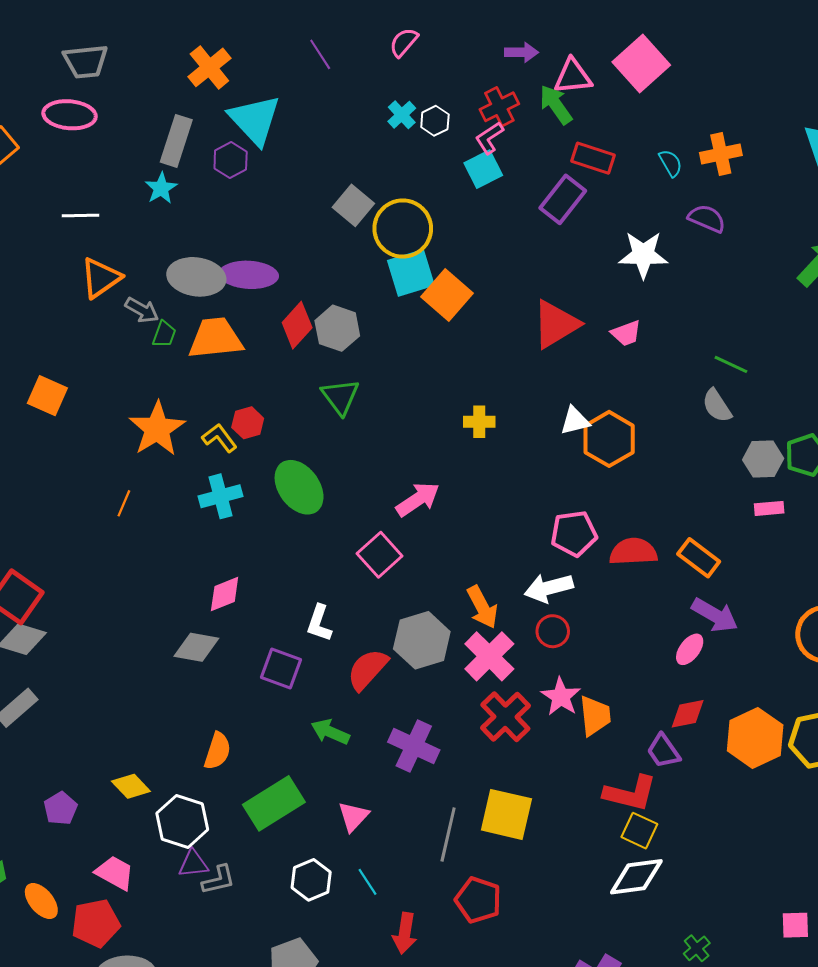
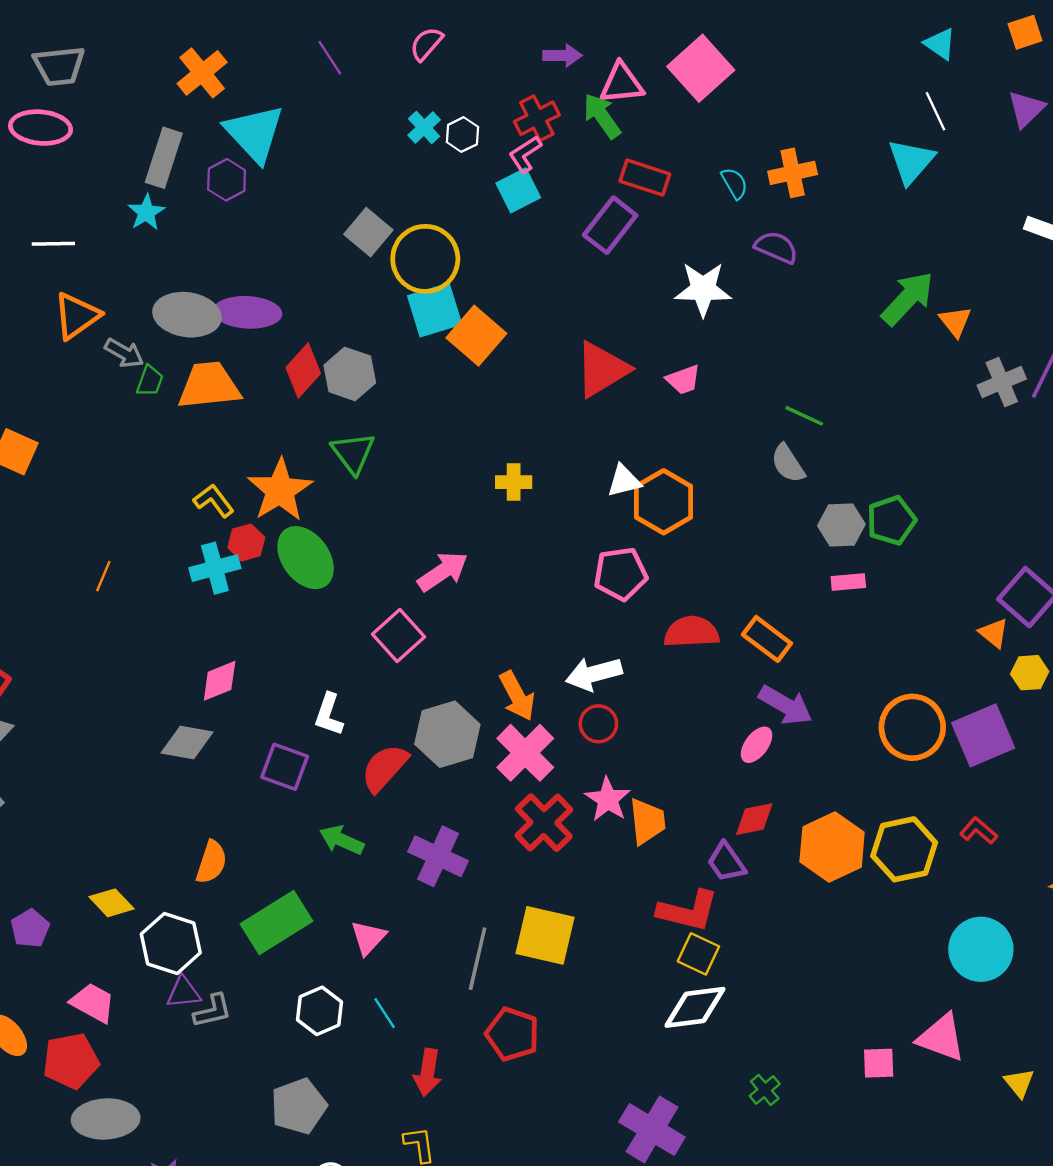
red hexagon: (248, 423) -> (246, 542), moved
orange star: (157, 429) -> (280, 490), moved
pink pentagon: (574, 534) -> (621, 574), moved

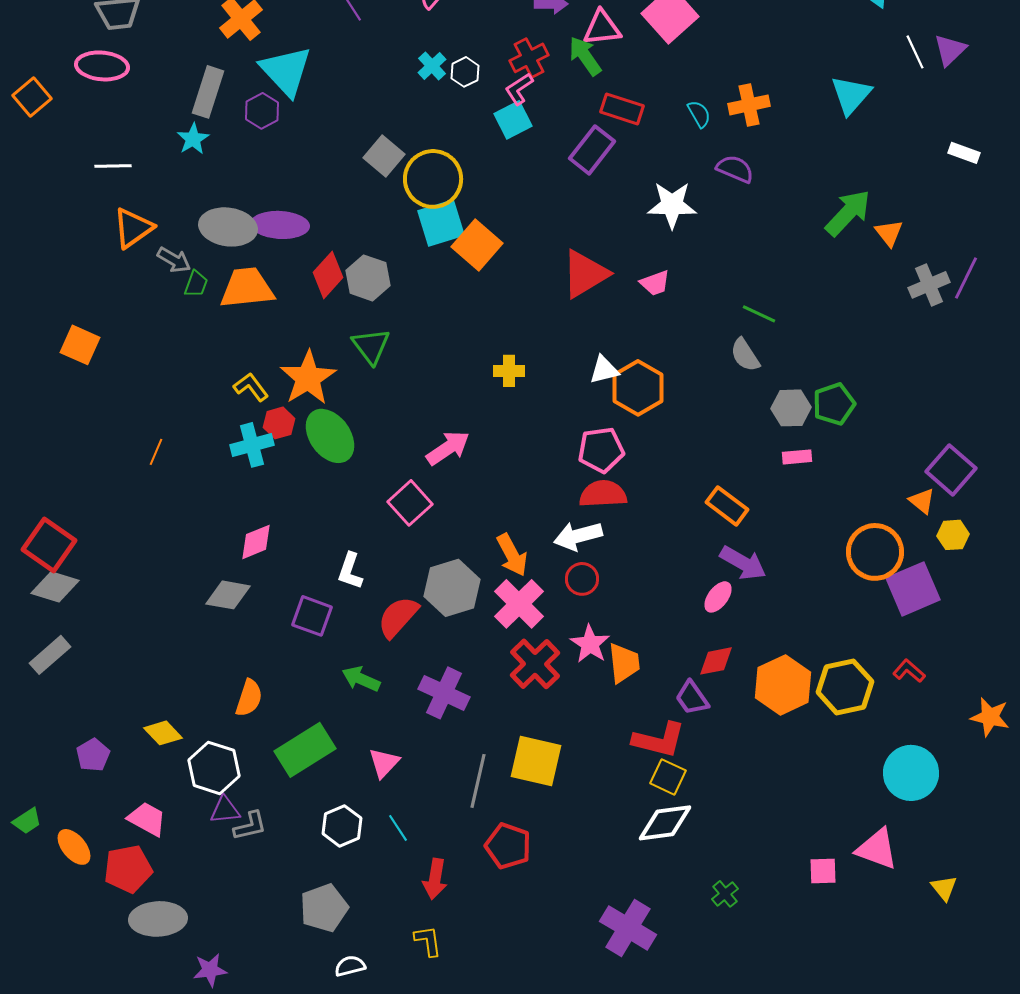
white line: (936, 111) -> (915, 52), moved
red semicircle: (691, 632) -> (603, 494), moved
orange circle: (912, 727) -> (875, 552), moved

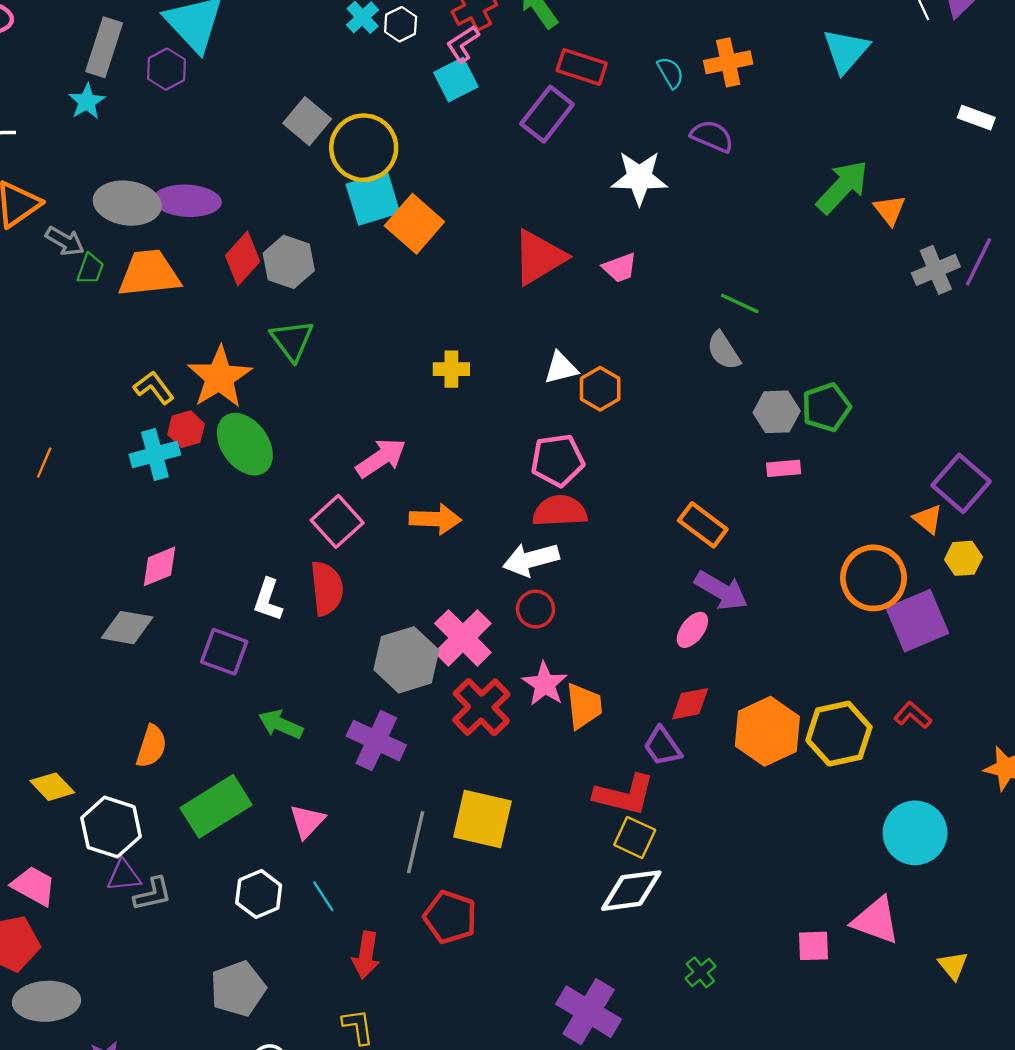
orange hexagon: (638, 388) -> (600, 389), size x0.7
orange arrow: (512, 555) -> (435, 519), moved, turned -60
gray hexagon: (452, 588) -> (406, 660), moved
red semicircle: (398, 617) -> (327, 588), moved, turned 132

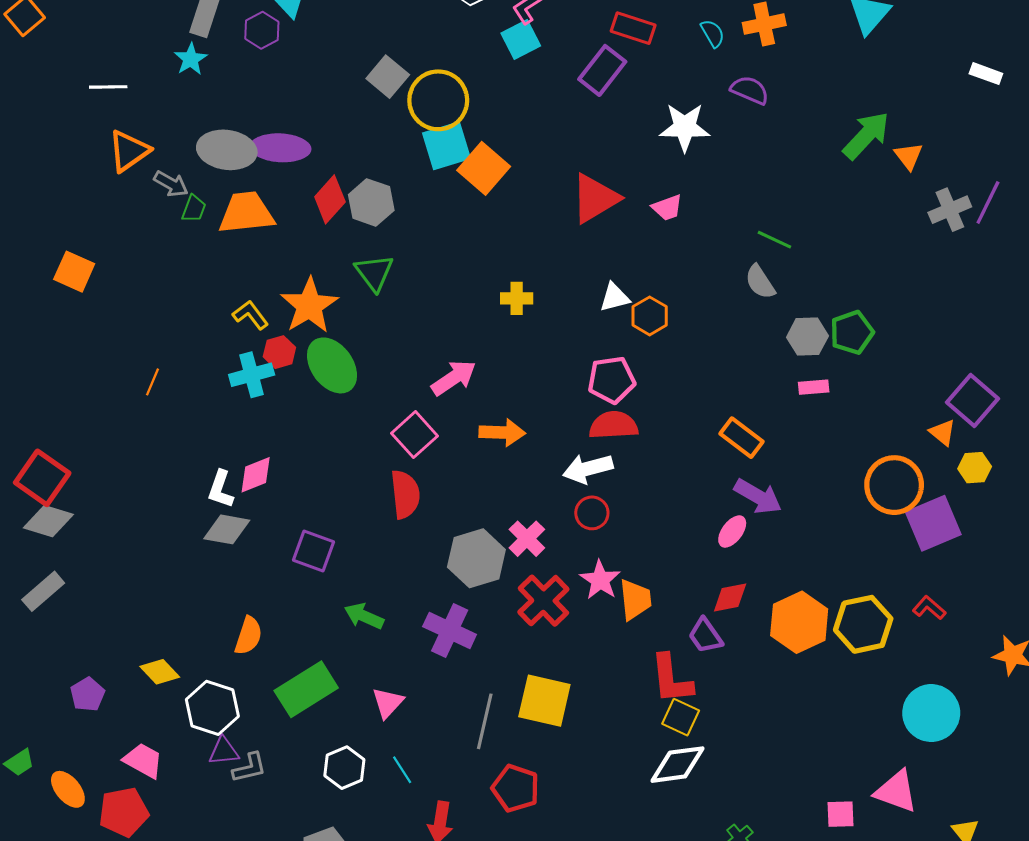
white L-shape: (268, 600) -> (221, 489), moved
pink cross: (463, 638) -> (527, 539), size x0.7
red L-shape: (624, 795) -> (671, 679), turned 70

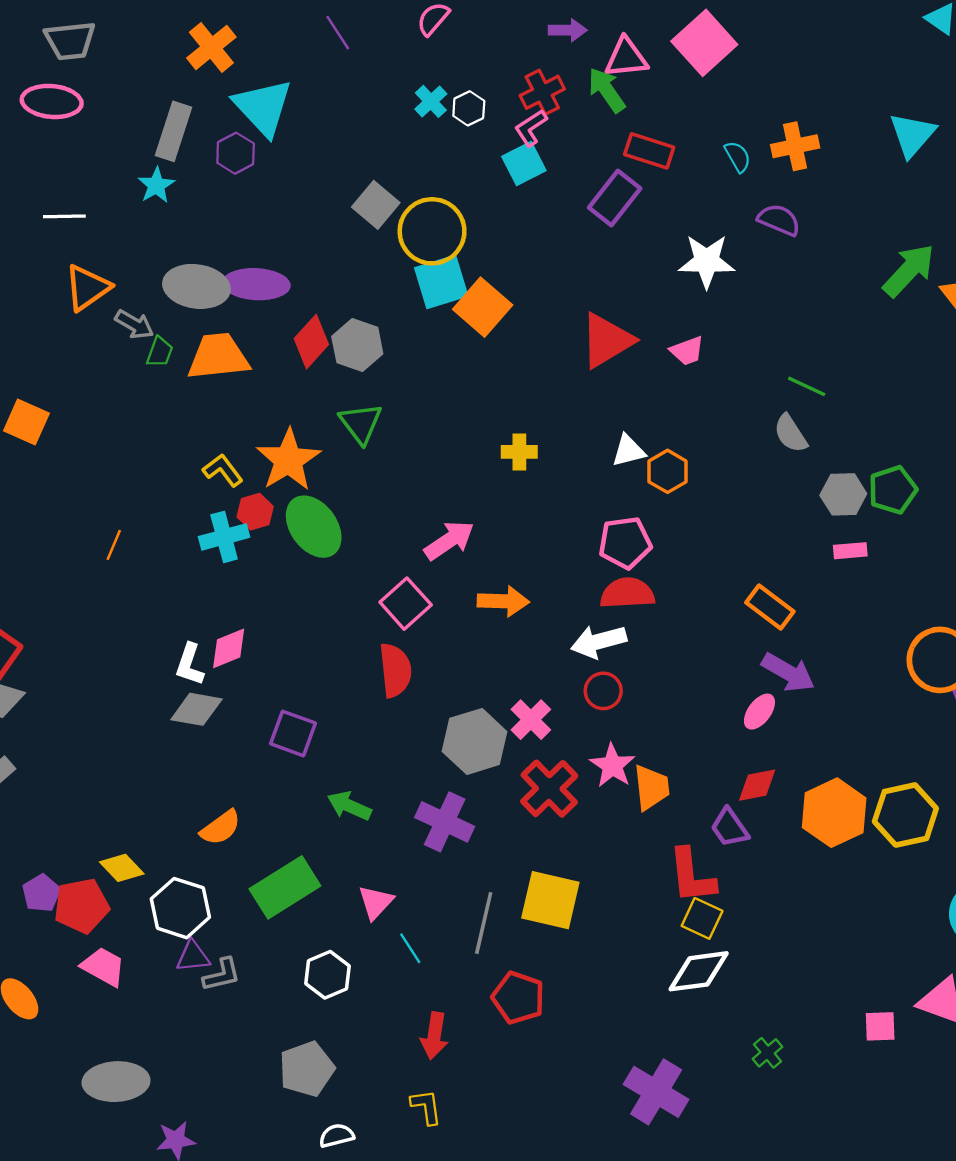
orange semicircle: (248, 636) -> (221, 828), turned 36
cyan line: (402, 770) -> (410, 948), moved
red pentagon: (124, 812) -> (82, 906), moved

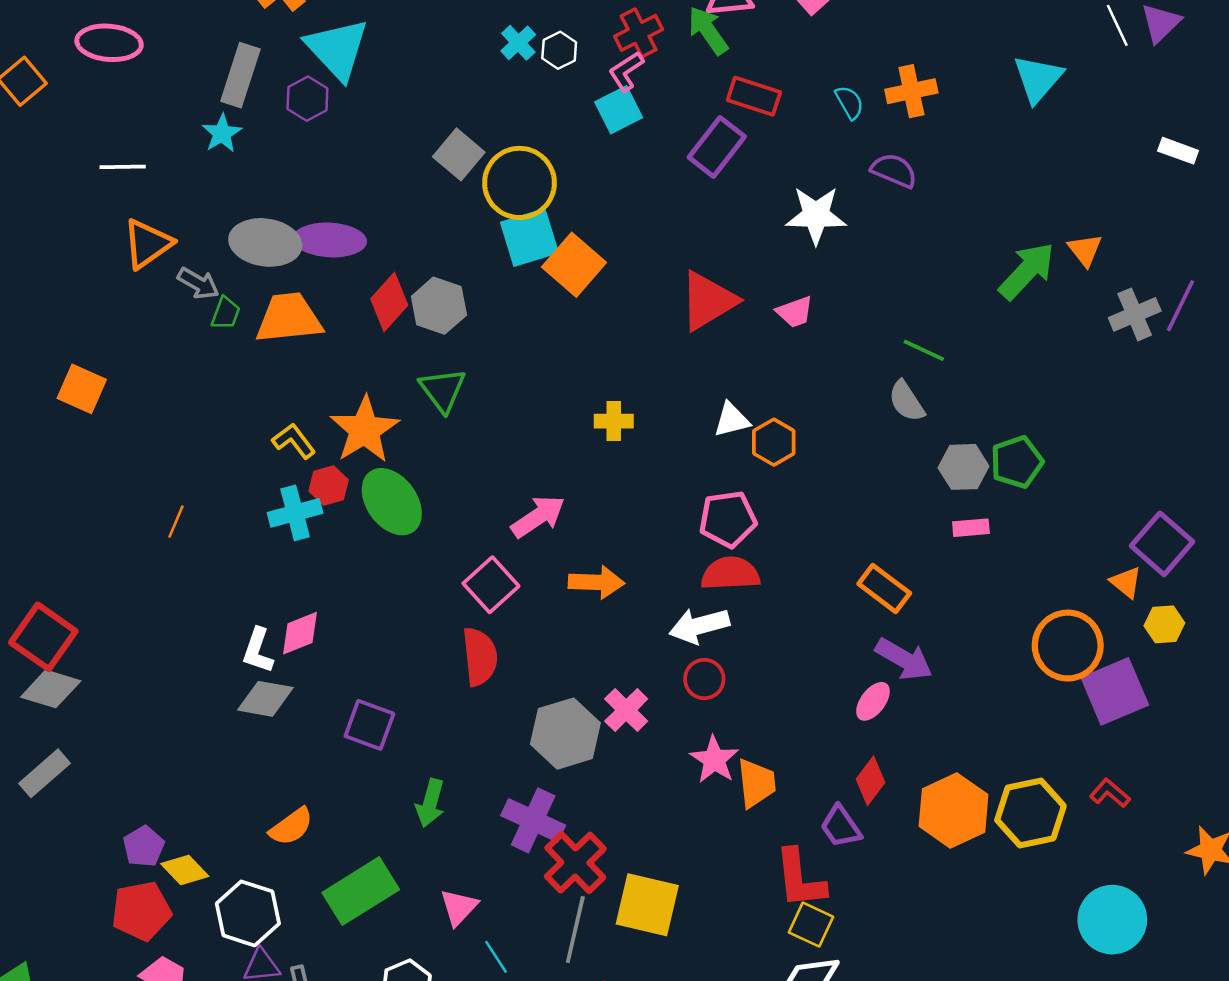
green arrow: (909, 270) -> (1027, 271), moved
red diamond: (757, 785) -> (870, 781), turned -42
red cross: (549, 789) -> (575, 863), moved
green arrow: (349, 806) -> (430, 803), turned -99
purple pentagon: (41, 893) -> (144, 846), moved

